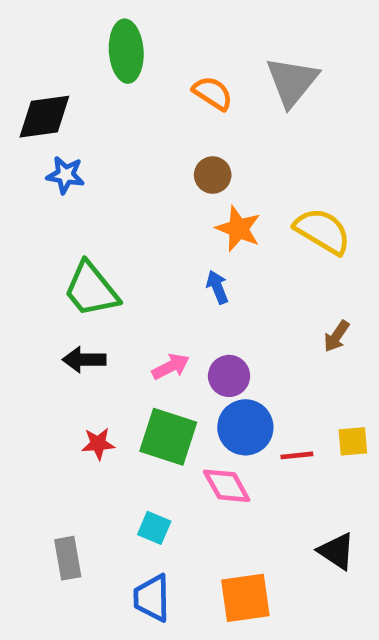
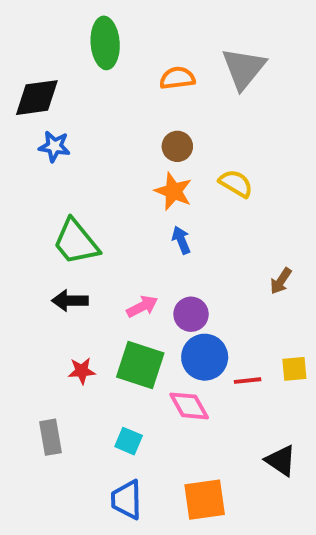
orange semicircle: (213, 93) -> (177, 78), turned -40
orange star: (238, 229) -> (173, 191), moved
yellow semicircle: (322, 231) -> (236, 183), moved, size x0.7
gray rectangle: (68, 558) -> (50, 437), moved

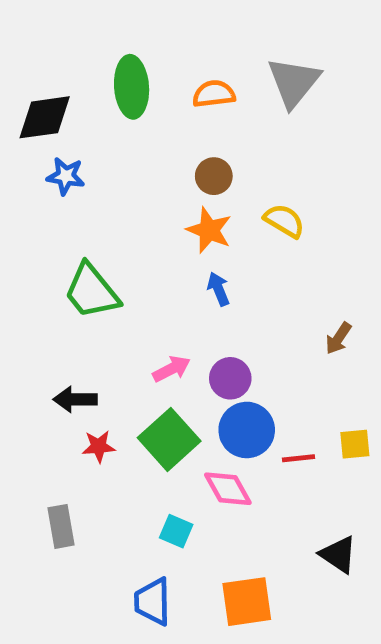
green ellipse: (105, 43) -> (132, 87), moved
black arrow: (70, 301) -> (75, 399), moved
green square: (140, 365) -> (169, 439), turned 30
cyan square: (129, 441) -> (176, 531), moved

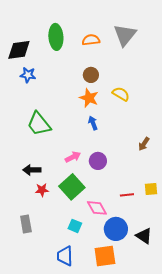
blue circle: (247, 430) -> (116, 229), moved

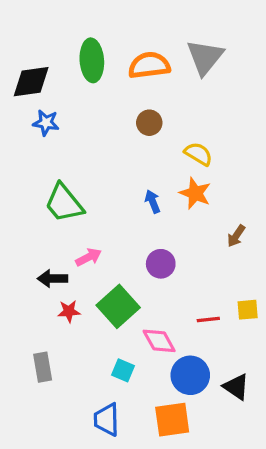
orange semicircle: (91, 40) -> (149, 65), size x1.4
orange star: (89, 98) -> (195, 193), moved
pink arrow: (73, 157) -> (89, 257), moved

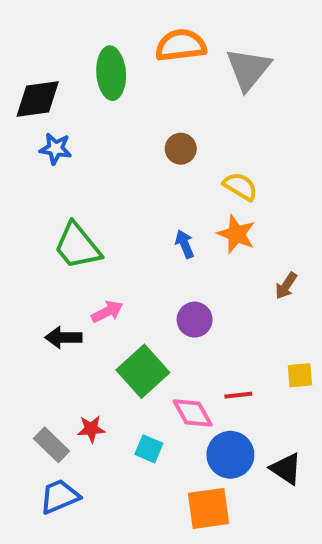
orange semicircle: (149, 65) -> (181, 45), moved
red star: (69, 311) -> (91, 429), moved
red line: (208, 320) -> (238, 395), moved
gray rectangle: (43, 367) -> (51, 445), turned -36
blue trapezoid: (107, 420) -> (59, 496), moved, turned 68

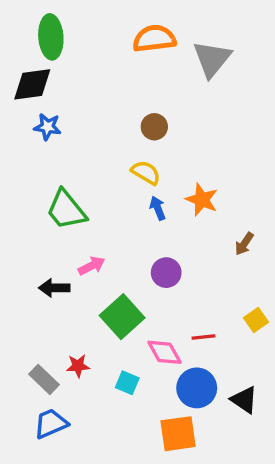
green ellipse: (111, 73) -> (51, 37), moved
yellow semicircle: (240, 186) -> (146, 173), moved
yellow square: (300, 375) -> (256, 320), turned -30

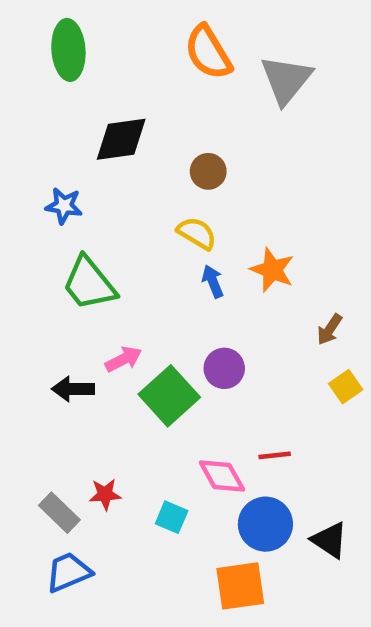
orange semicircle: (154, 39) -> (208, 52), turned -114
black diamond: (32, 84) -> (121, 139), moved
blue star: (47, 127) -> (64, 206), moved
green square: (122, 317) -> (169, 396), moved
yellow square: (256, 320) -> (346, 387), moved

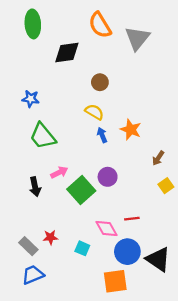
black diamond: (121, 139) -> (67, 53), moved
black arrow: (73, 389) -> (35, 187), turned -102
black triangle: (330, 540) -> (158, 259), size x1.4

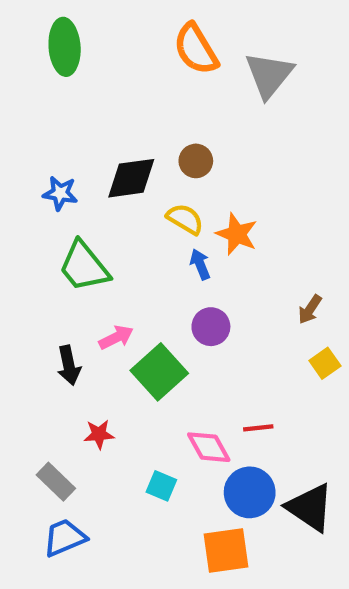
black diamond: (67, 53) -> (131, 178), moved
orange star: (131, 130) -> (237, 234), moved
purple circle: (108, 177) -> (211, 327), moved
red star: (50, 237) -> (99, 434), moved

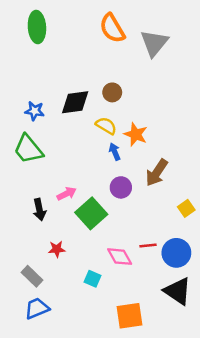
green trapezoid: (84, 266) -> (28, 149), moved
brown arrow: (310, 309) -> (157, 173), moved, size x1.6
blue circle: (250, 492) -> (176, 253), moved

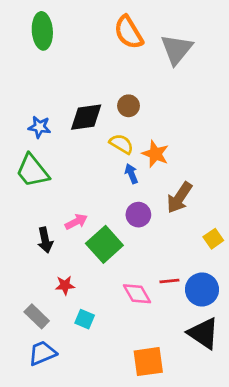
cyan square: (92, 279) -> (85, 319), moved

